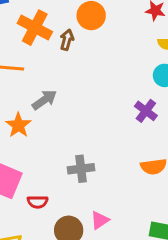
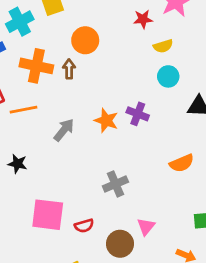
purple cross: (146, 111) -> (138, 114), moved
orange star: (18, 125) -> (106, 121), moved

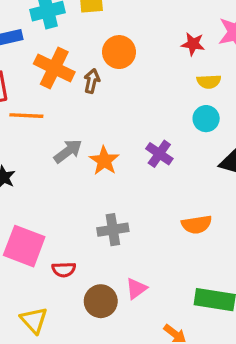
orange star: (106, 121) -> (104, 161), moved

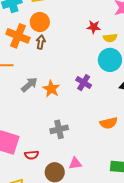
red star: (193, 44) -> (94, 27), moved
orange circle: (119, 52) -> (40, 22), moved
cyan circle: (206, 119) -> (110, 60), size x1.5
pink triangle: (136, 288) -> (75, 163), turned 32

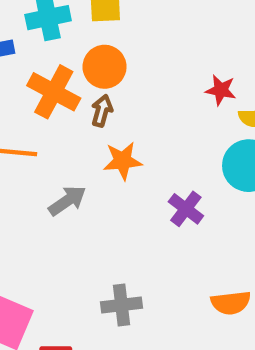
orange star: (51, 89) -> (123, 161), moved, turned 30

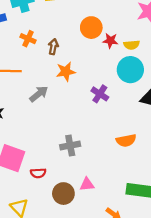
orange circle: (105, 67) -> (91, 28), moved
red star: (221, 90) -> (110, 41), moved
orange cross: (54, 92) -> (28, 39), size x0.6

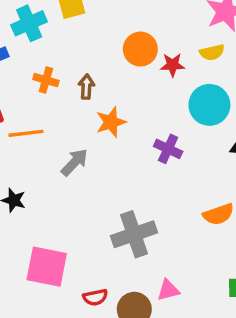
yellow semicircle: (132, 45) -> (212, 52), moved
gray cross: (70, 145) -> (134, 234), size x1.4
red semicircle: (38, 173) -> (95, 297), moved

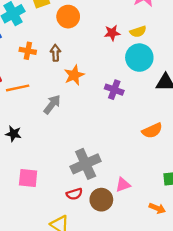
orange circle: (140, 49) -> (68, 17), moved
yellow semicircle: (212, 52) -> (138, 32), moved
gray cross: (134, 234) -> (86, 164), moved
pink square: (47, 267) -> (28, 178), moved, size x0.7

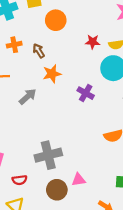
orange cross: (28, 51) -> (14, 45), turned -32
brown arrow: (55, 53) -> (39, 51), turned -40
red semicircle: (74, 194) -> (20, 180), moved

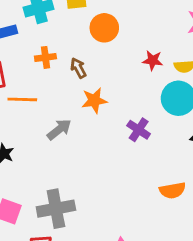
gray cross: (48, 155) -> (56, 209), moved

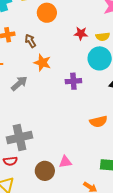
orange star: (94, 100) -> (42, 63), turned 30
purple cross: (139, 130) -> (73, 81), turned -35

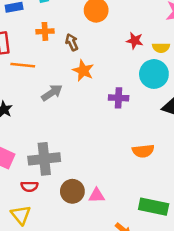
brown circle: (45, 171) -> (72, 191), moved

